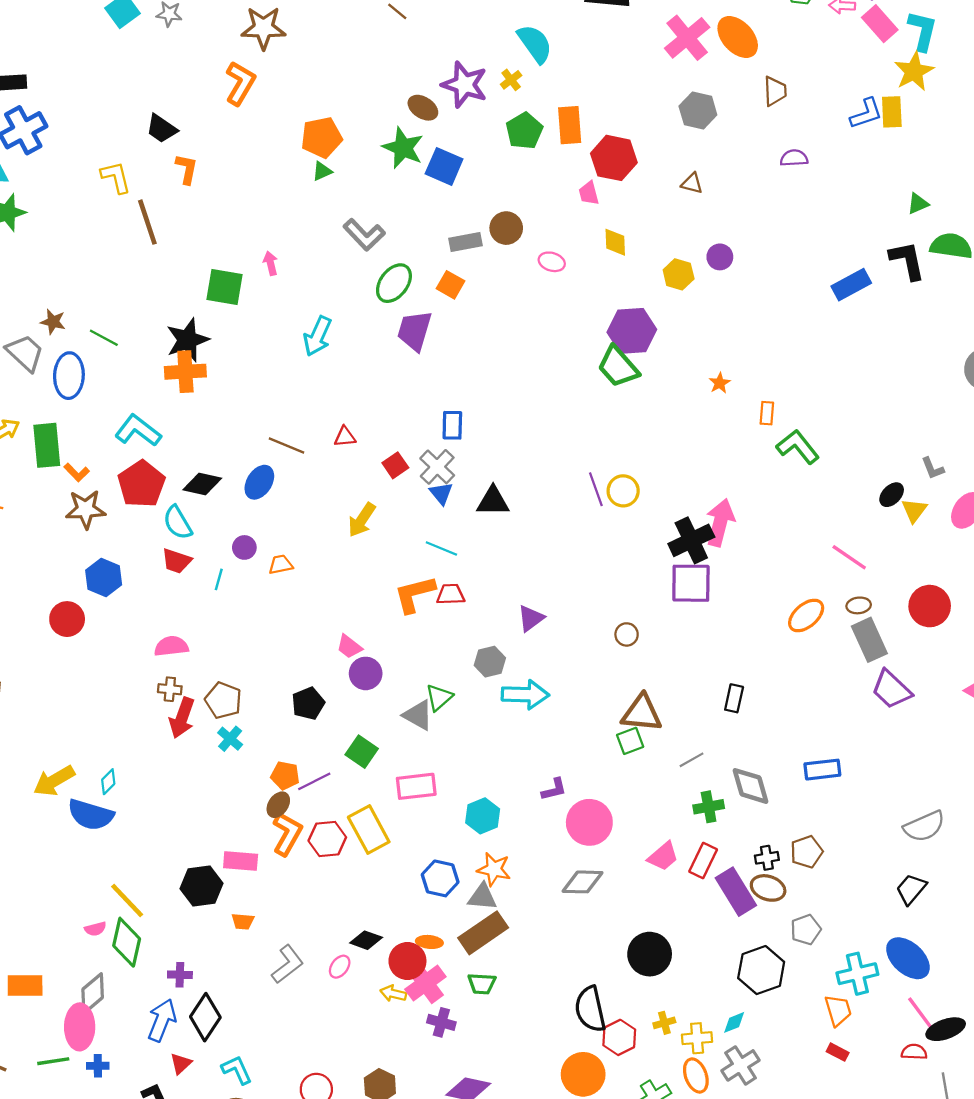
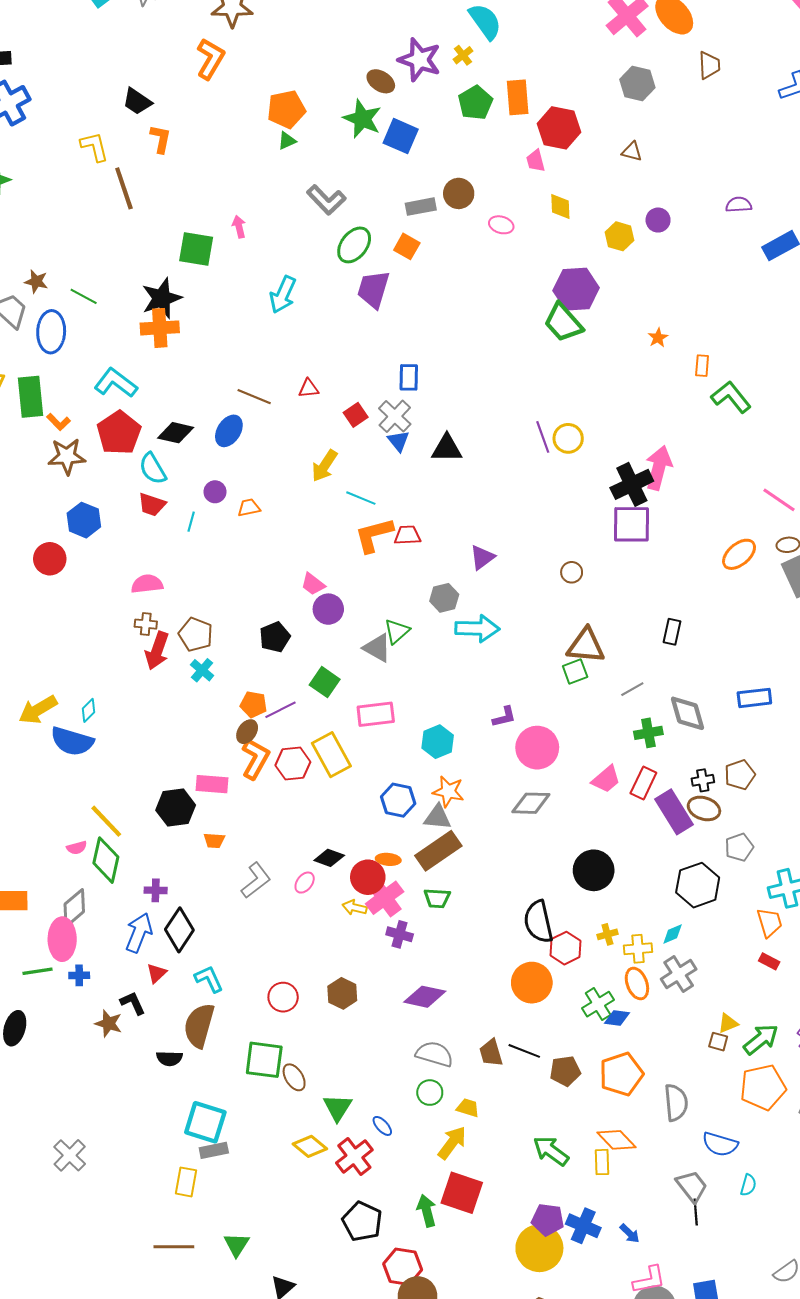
purple semicircle: (794, 158) -> (739, 205), moved
cyan line: (441, 548) -> (361, 498), moved

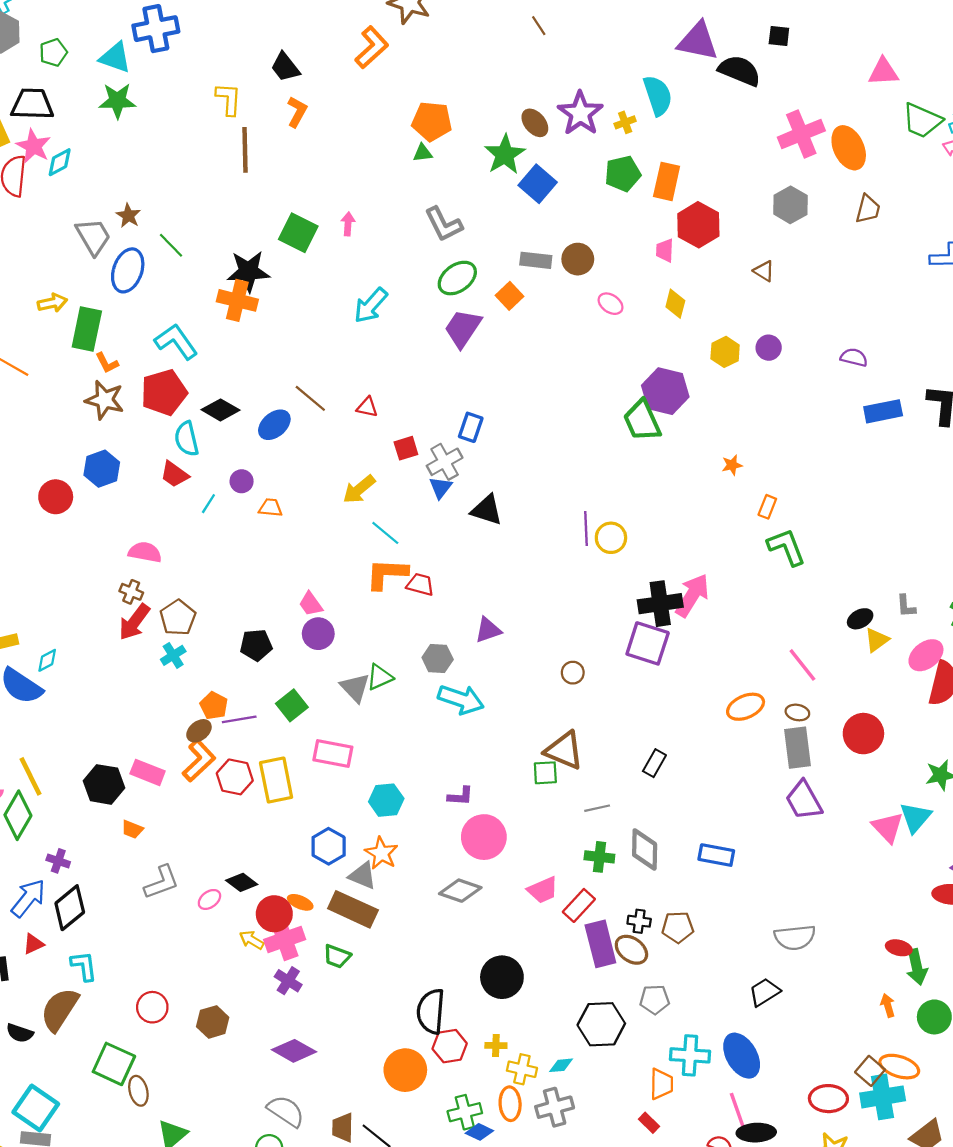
brown rectangle: (438, 851) -> (353, 909), turned 42

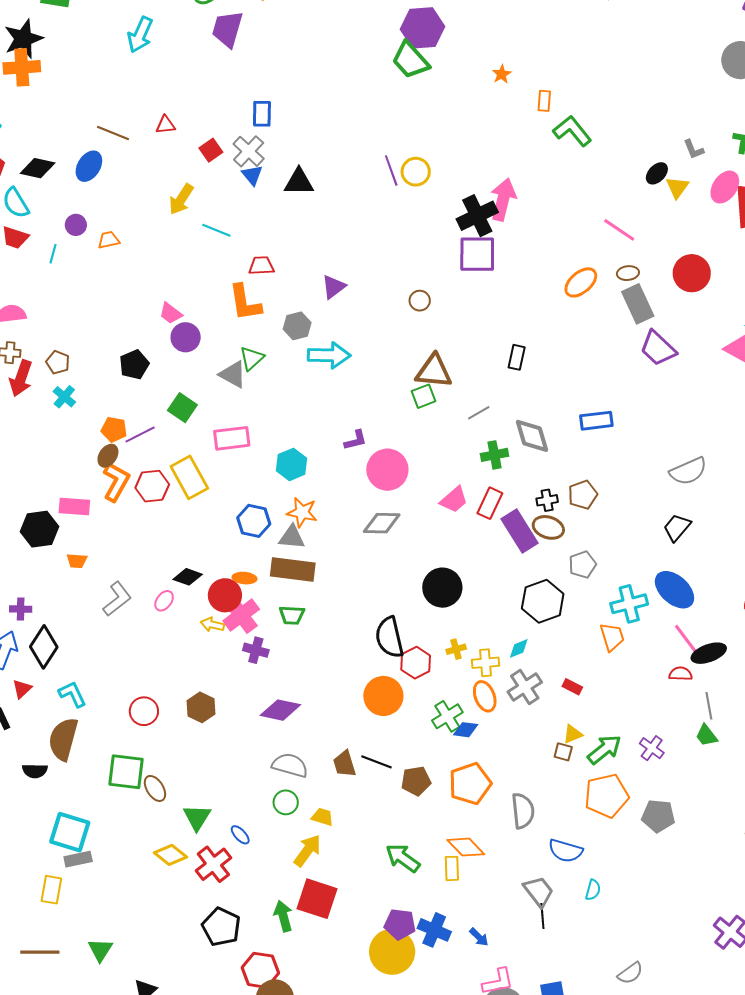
orange L-shape: (387, 574) -> (245, 303), moved, turned -84
brown pentagon: (178, 618) -> (58, 362), size x0.7
red rectangle: (649, 1123) -> (572, 687), moved

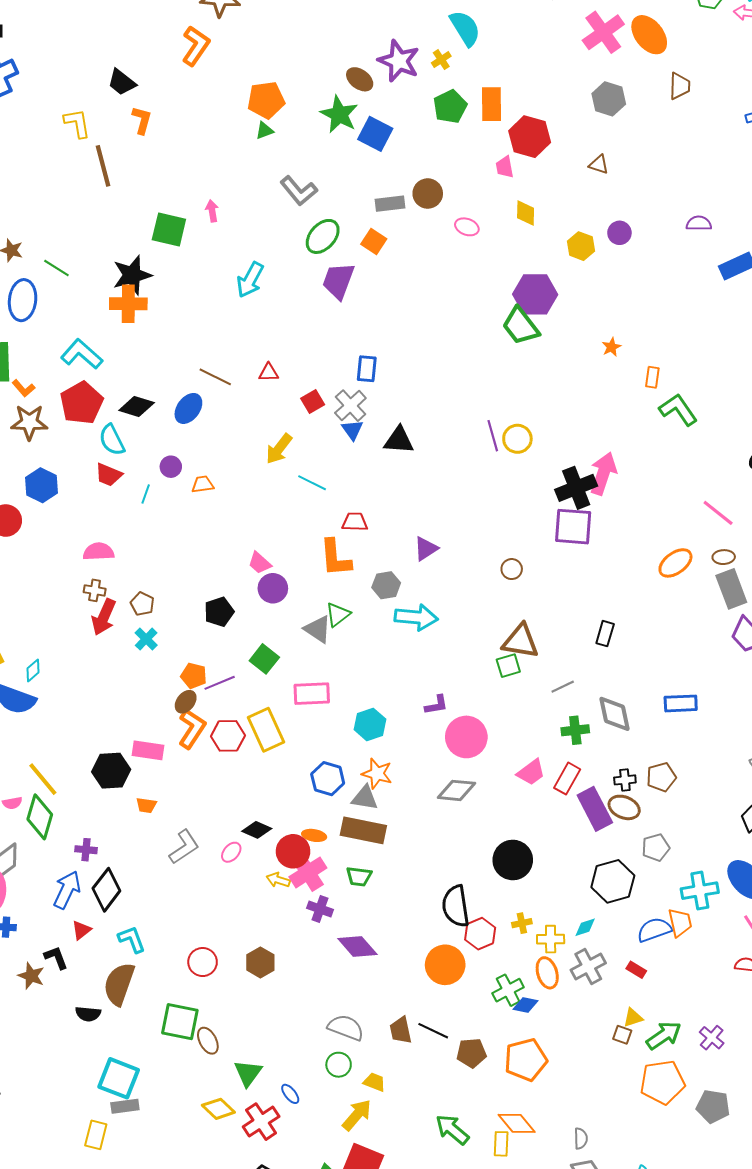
purple diamond: (280, 710) -> (357, 947), moved, turned 33
gray semicircle: (523, 811) -> (581, 1138), moved, size x0.6
blue semicircle: (566, 851) -> (654, 930), moved, turned 140

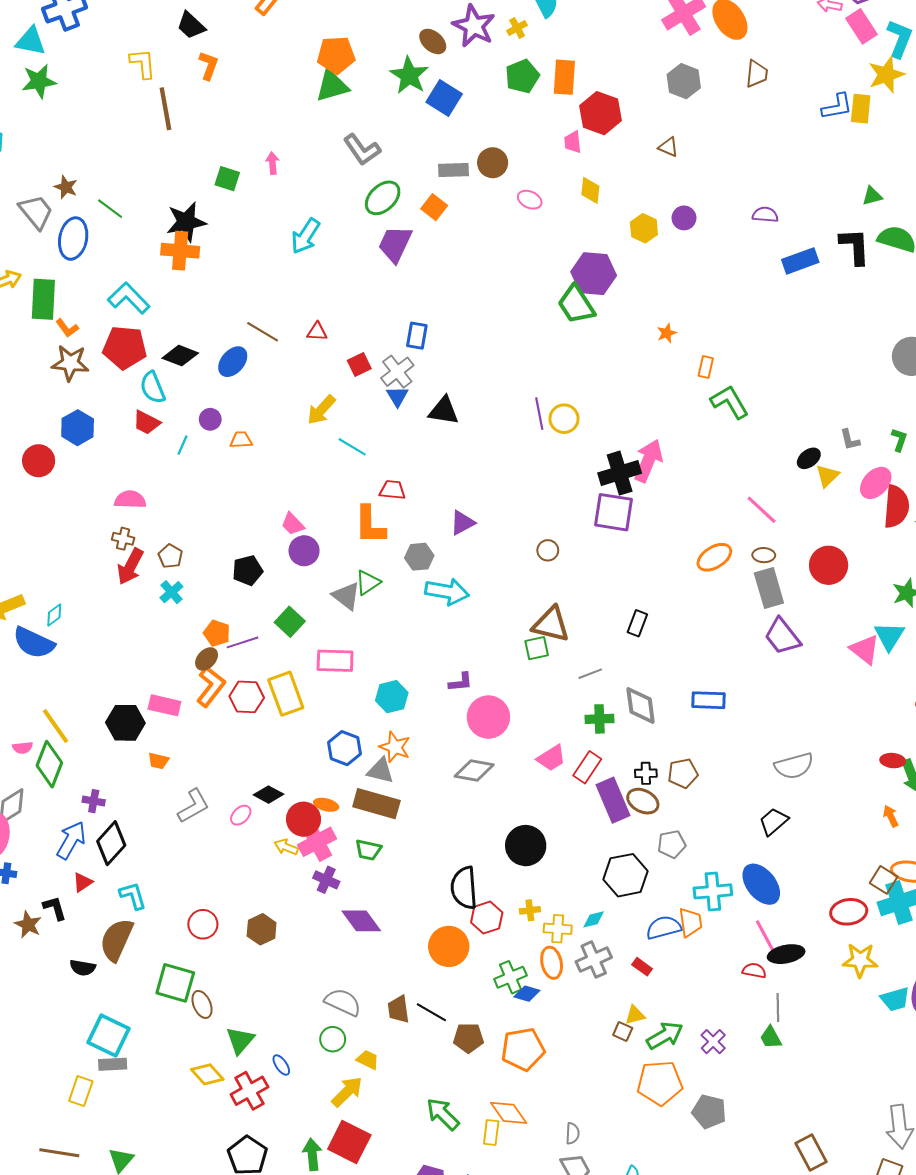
green triangle: (264, 131) -> (332, 86), size x1.8
green square: (169, 230) -> (227, 179), size x0.7
red pentagon: (82, 403) -> (125, 347), turned 30

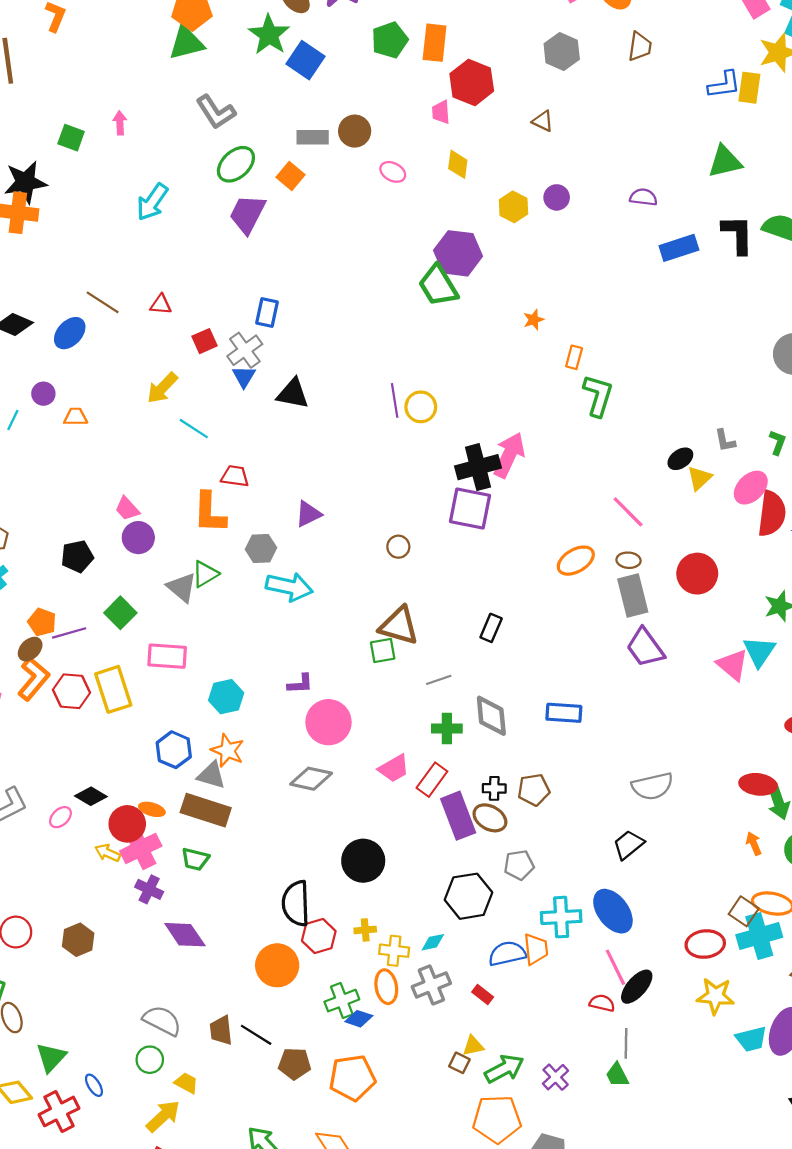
green triangle: (872, 196) -> (725, 162), moved, size x1.6
green L-shape: (730, 402) -> (598, 395), turned 45
red ellipse: (893, 761) -> (758, 784), size x1.4
black ellipse: (786, 954) -> (637, 987), turned -40

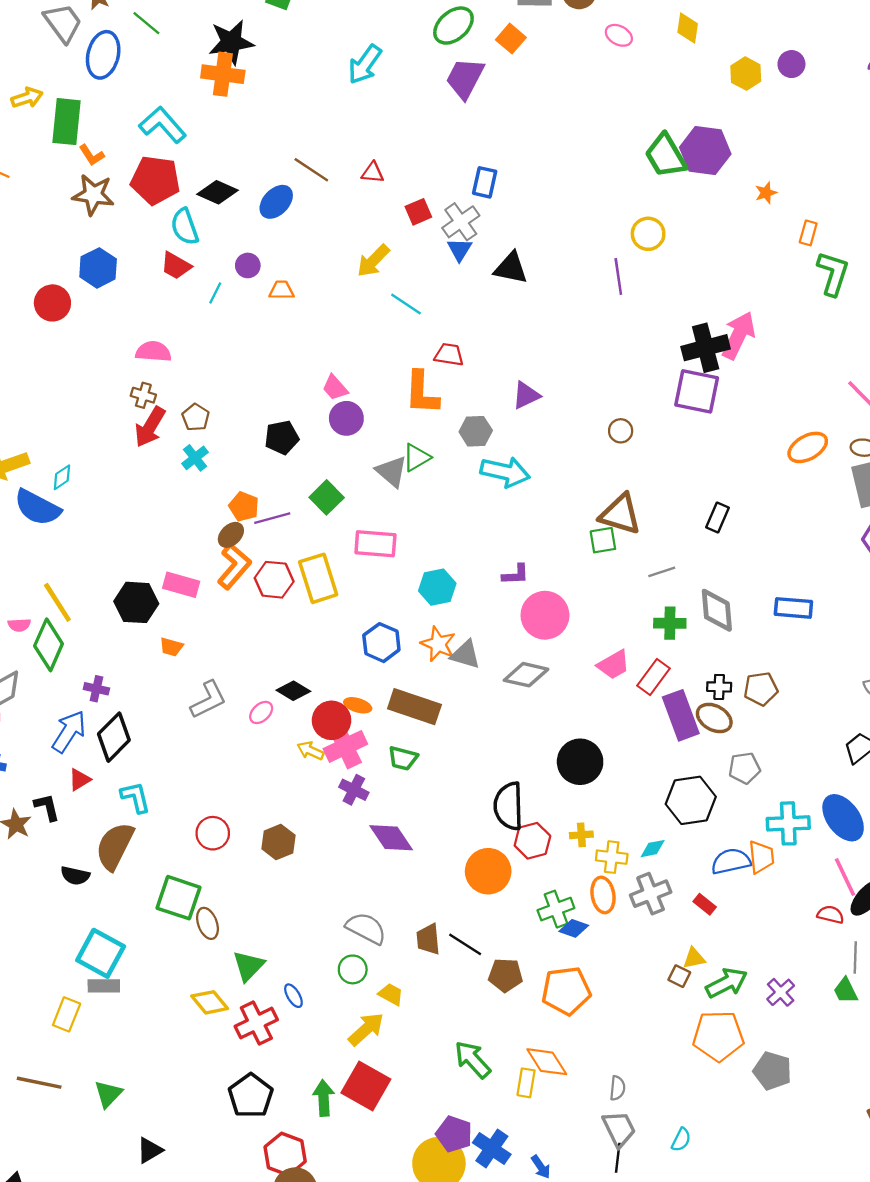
purple hexagon: (458, 253) -> (705, 151), moved
yellow circle: (421, 407) -> (648, 234), moved
gray triangle: (211, 775) -> (466, 655), moved

